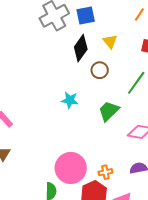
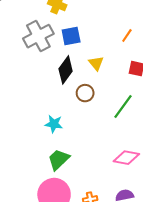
green trapezoid: (109, 111) -> (59, 159), moved

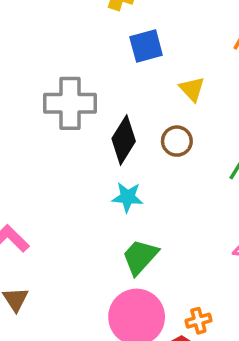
gray cross: (38, 36) -> (70, 103), moved, turned 32
black diamond: (66, 70) -> (124, 140), moved

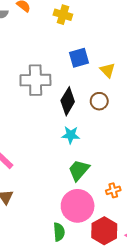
blue square: (146, 46) -> (79, 58), moved
orange cross: (198, 321) -> (113, 190), moved

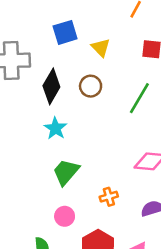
cyan star: (71, 135) -> (55, 128), turned 30
pink circle: (78, 206) -> (65, 216), size x0.5

